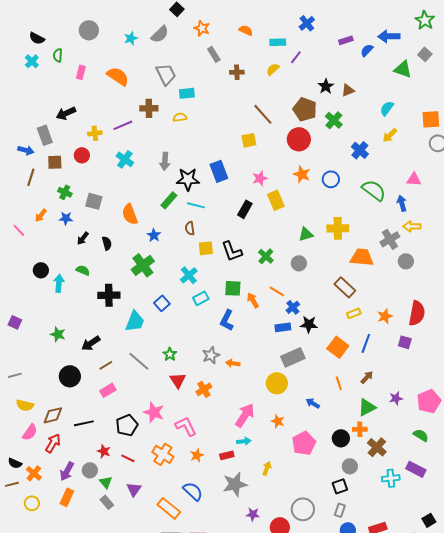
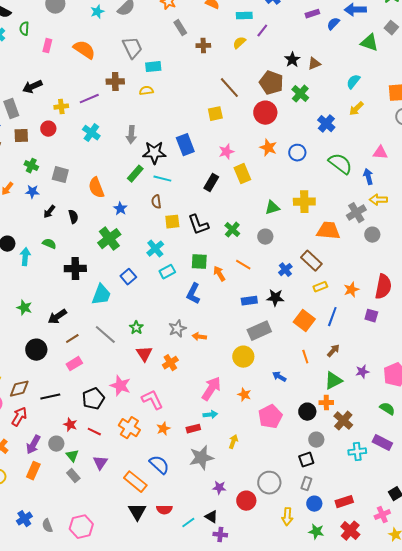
blue cross: (293, 307) -> (285, 270), moved

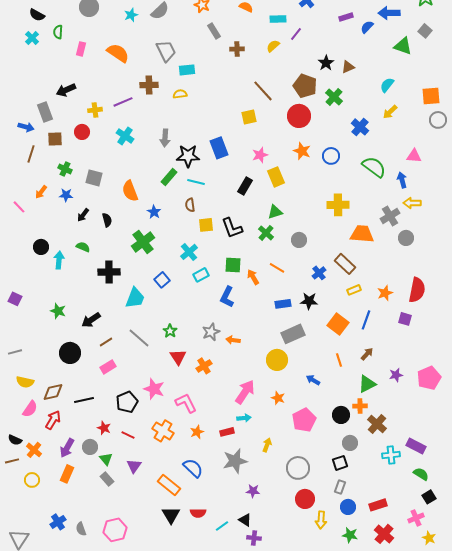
green triangle: (272, 208) -> (275, 212), moved
green semicircle: (387, 409) -> (421, 474), moved
gray circle: (269, 483) -> (298, 468), moved
red circle: (246, 501) -> (305, 499), moved

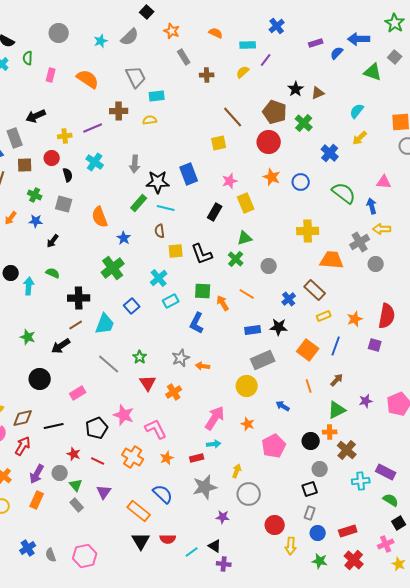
black semicircle: (107, 220) -> (68, 175), moved
brown line: (106, 342) -> (76, 325), moved
gray circle: (298, 468) -> (249, 494), moved

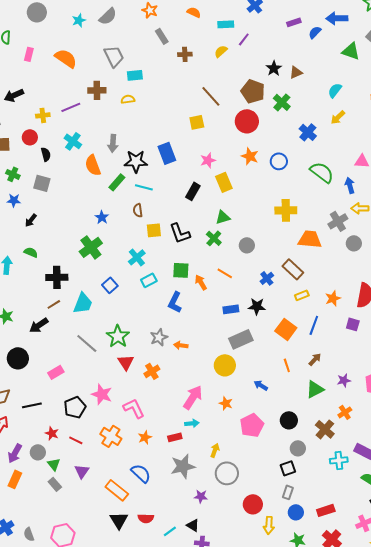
orange semicircle: (100, 217) -> (93, 165), moved
green star: (140, 357) -> (118, 336), size x1.6
orange cross: (330, 432) -> (345, 412), moved, turned -32

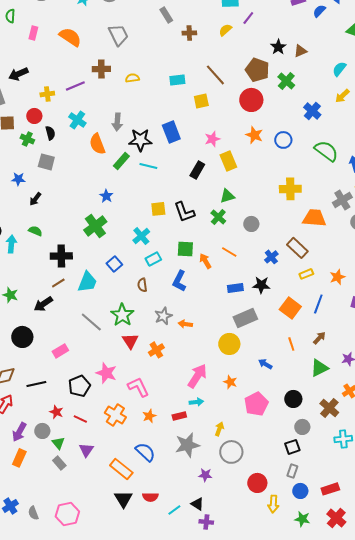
cyan rectangle: (135, 75) -> (177, 80), moved
green cross: (13, 174) -> (27, 139), moved
brown semicircle: (138, 210) -> (142, 285), moved

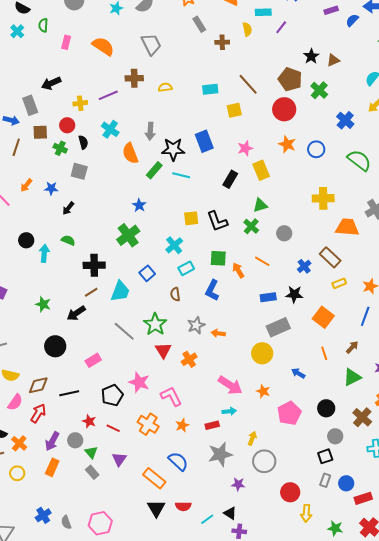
yellow semicircle: (225, 30) -> (247, 29), moved, turned 120
blue line: (318, 304) -> (365, 316), moved
pink arrow: (197, 376) -> (230, 385), turned 90
blue circle: (300, 491) -> (346, 483), moved

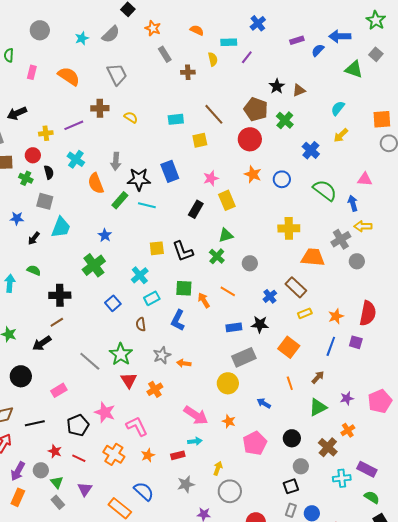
yellow semicircle: (165, 87) -> (131, 117), turned 40
cyan trapezoid: (120, 291) -> (61, 227), moved
gray star: (220, 454) -> (186, 484), size x0.7

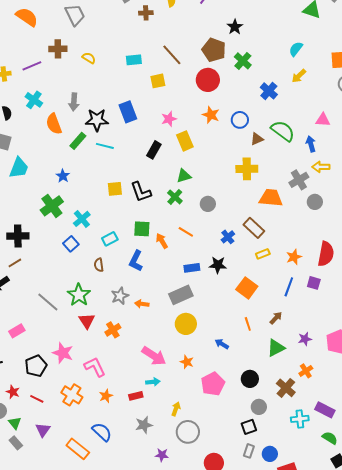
brown triangle: (299, 90) -> (257, 139), moved
cyan cross: (140, 275) -> (82, 219), moved
gray rectangle: (244, 357) -> (181, 295), moved

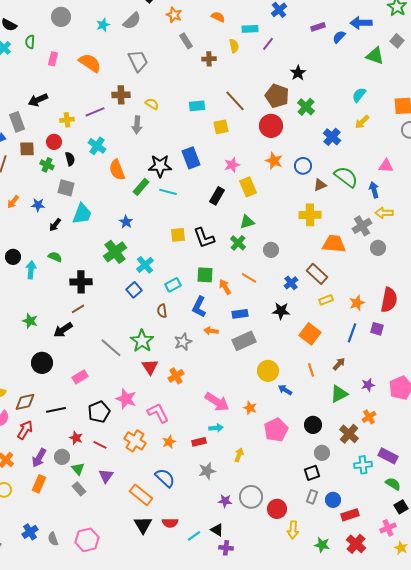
gray arrow: (74, 102) -> (137, 125), moved
blue rectangle: (192, 268) -> (240, 314), moved
orange arrow: (142, 304) -> (211, 331), moved
yellow circle: (186, 324) -> (268, 371), moved
gray circle: (188, 432) -> (251, 497), moved

